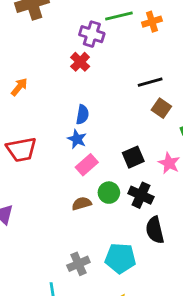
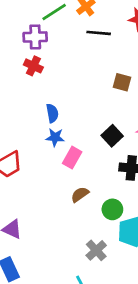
black line: (150, 82) -> (99, 33), moved, turned 40
green circle: (109, 193) -> (112, 209), moved

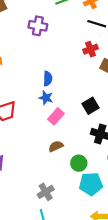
purple cross: (35, 37) -> (38, 26), moved
red cross: (33, 66) -> (90, 49), moved, turned 32
gray cross: (96, 250) -> (46, 192), moved

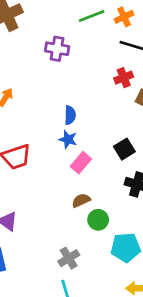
green circle: (79, 163) -> (98, 220), moved

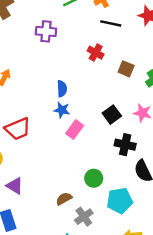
red cross: (124, 78) -> (96, 53), moved, turned -35
brown semicircle: (81, 200) -> (64, 199), moved
gray cross: (69, 258) -> (84, 217), moved

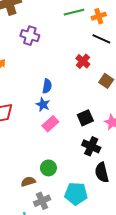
purple cross: (46, 31) -> (30, 36), moved
green circle: (94, 178) -> (48, 168), moved

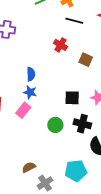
black square: (85, 118) -> (72, 98), turned 35
pink rectangle: (50, 124) -> (23, 110), moved
green circle: (48, 168) -> (55, 125), moved

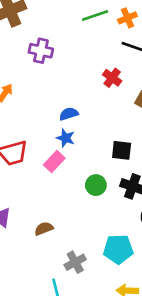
blue semicircle: (31, 74) -> (69, 114), turned -112
brown semicircle: (29, 167) -> (44, 229), moved

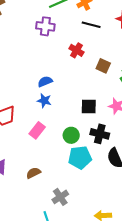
purple cross: (41, 51) -> (45, 26), moved
pink rectangle: (54, 162) -> (37, 130), moved
cyan pentagon: (118, 249) -> (80, 157), moved

